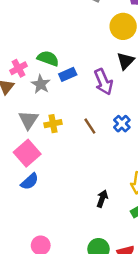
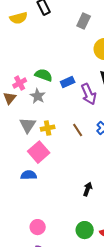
blue rectangle: (68, 74) -> (68, 82), moved
pink square: (27, 153) -> (39, 152), moved
blue semicircle: (30, 181) -> (29, 175), turned -140

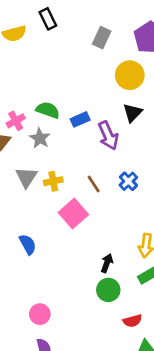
pink square: (39, 152) -> (73, 213), moved
blue semicircle: (29, 175) -> (28, 244), turned 63
green circle: (85, 230) -> (108, 290), moved

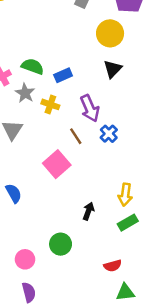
purple arrow: (108, 136) -> (90, 108), moved
yellow cross: (53, 181) -> (50, 104), moved, turned 30
green circle: (108, 290) -> (61, 244), moved

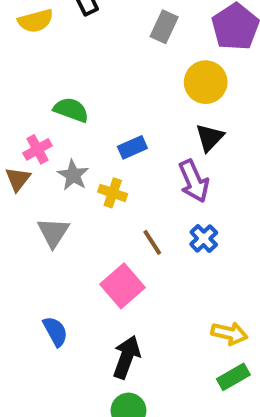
green semicircle: (33, 66) -> (71, 110), moved
purple arrow: (90, 108) -> (194, 181), moved
yellow arrow: (125, 195) -> (229, 333), turned -85
black arrow: (88, 211) -> (127, 357), moved, size x1.5

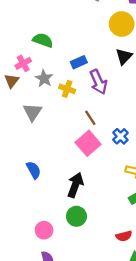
purple arrow: (194, 181) -> (98, 82), moved
blue cross: (204, 238) -> (120, 136), moved
pink square: (123, 286) -> (88, 143), moved

